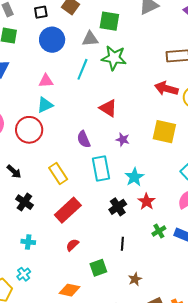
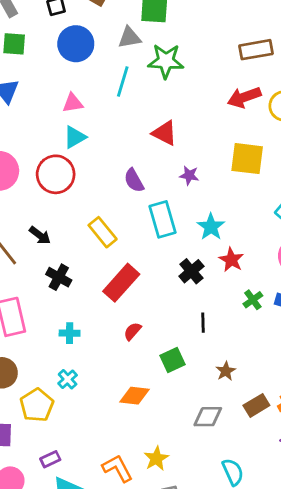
red arrow: (166, 89) -> (244, 97), turned -30

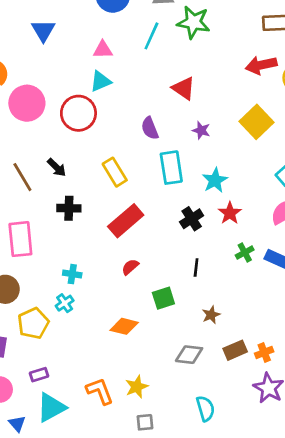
yellow square: (247, 159) -> (257, 122), turned 32
black cross: (59, 277) -> (69, 208), turned -35
cyan cross: (70, 333) -> (72, 274), moved

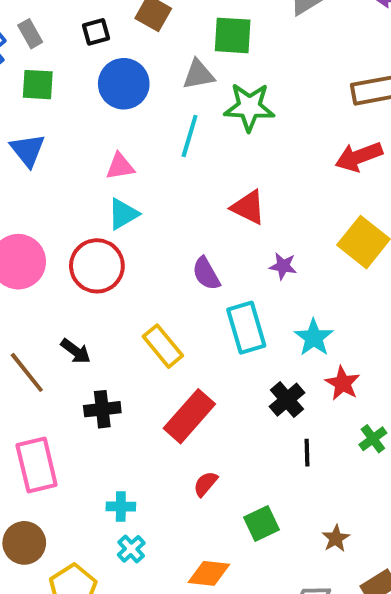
black line: (196, 268) -> (307, 453), moved
cyan cross: (65, 303) -> (131, 549), moved

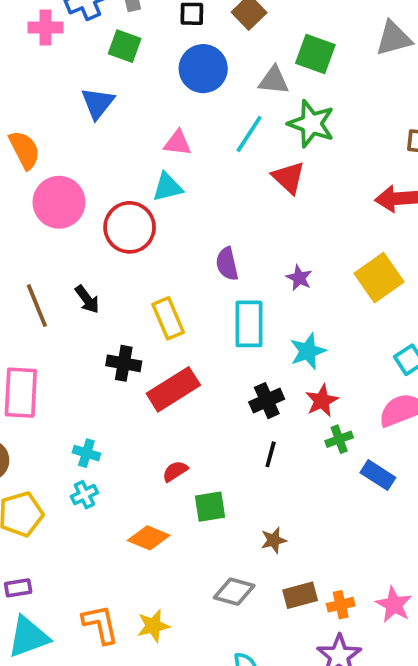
red triangle: (248, 207) -> (289, 178), moved
black cross: (102, 409) -> (124, 363), moved
green cross: (373, 439) -> (339, 439), moved
red semicircle: (206, 484) -> (175, 471), moved

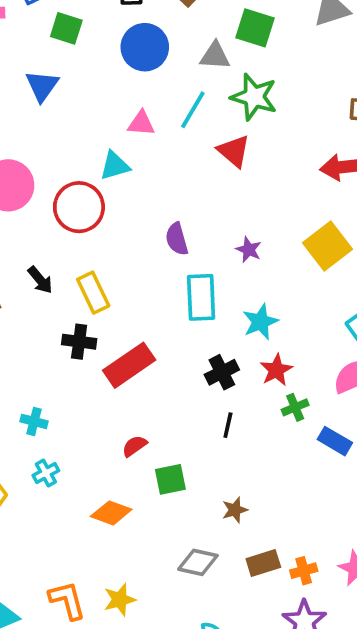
pink triangle: (178, 143) -> (141, 123), moved
yellow rectangle: (168, 318) -> (93, 293), moved
cyan cross: (86, 453) -> (34, 421), moved

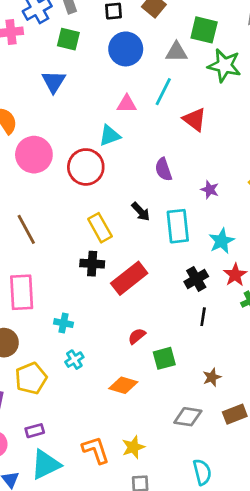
green star: (254, 97) -> (224, 65), moved
purple semicircle: (177, 239) -> (163, 169), moved
black arrow: (40, 280) -> (141, 212), moved

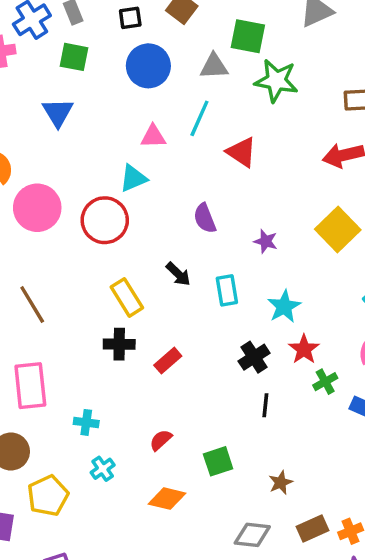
cyan rectangle: (178, 226) -> (227, 290), size x0.7
red rectangle: (129, 278) -> (168, 361), size x0.6
red semicircle: (137, 336) -> (161, 440), moved

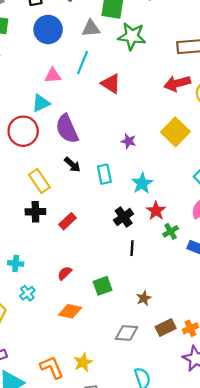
purple semicircle: (205, 218) -> (67, 129), moved, size x1.5

